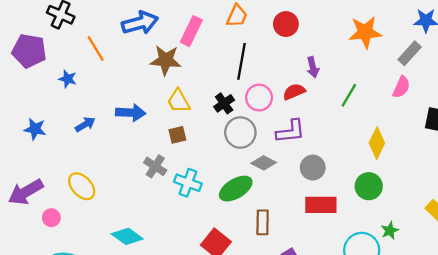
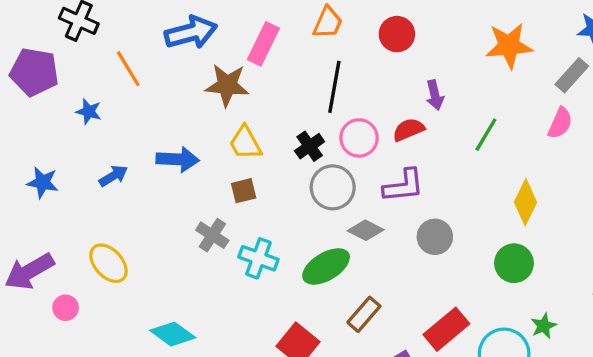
red rectangle: (321, 205) -> (446, 329), moved, turned -40
brown rectangle: (263, 222) -> (364, 314), turned 40

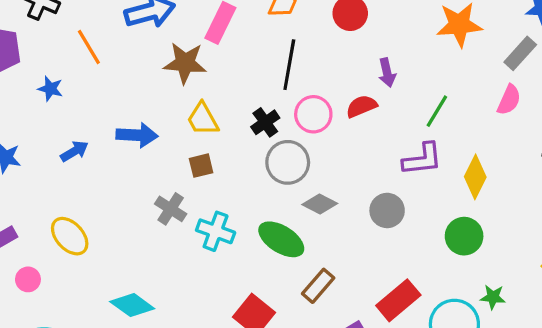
purple L-shape: (404, 186) -> (422, 159), moved
green ellipse: (326, 266) -> (281, 239), turned 63
green star: (544, 326) -> (493, 297), turned 30

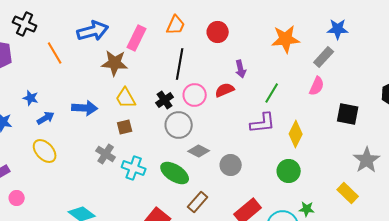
blue star: (50, 89) -> (31, 98), moved
gray circle: (387, 210) -> (231, 165), moved
yellow ellipse: (70, 236) -> (45, 151), moved

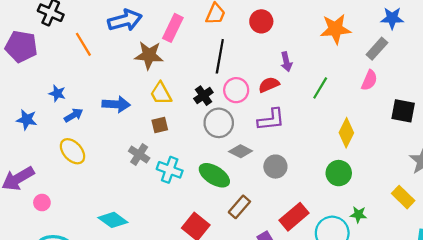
purple L-shape: (263, 123) -> (271, 120), moved

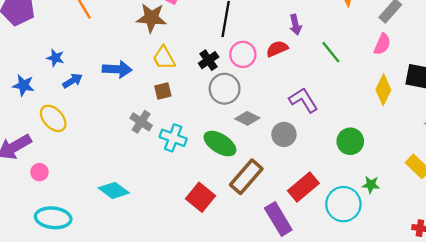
green line: (320, 88) -> (331, 52), turned -70
purple L-shape: (271, 120) -> (303, 100), moved, turned -116
yellow diamond: (346, 133) -> (383, 90), moved
yellow ellipse: (73, 151) -> (53, 118), moved
brown rectangle: (239, 207) -> (246, 177), size x1.4

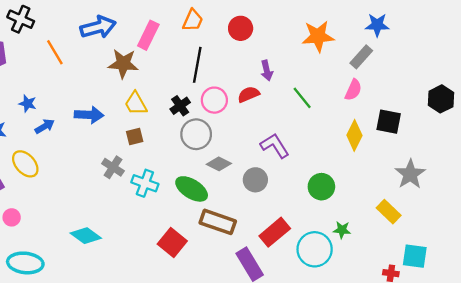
brown rectangle: (246, 177) -> (218, 222), turned 68

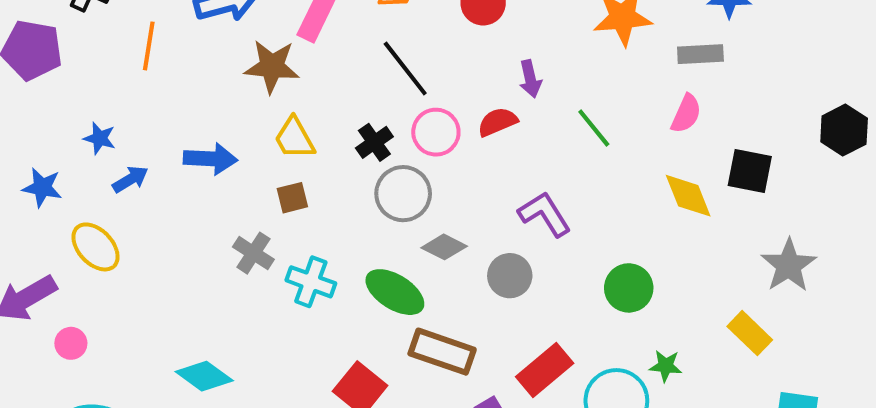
orange line: (55, 52) -> (149, 46), turned 40
gray rectangle: (361, 57) -> (700, 54), turned 45
black line: (197, 65) -> (405, 69), turned -48
yellow diamond: (354, 135) -> (688, 196), turned -48

